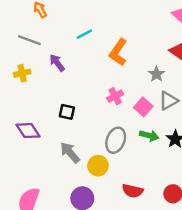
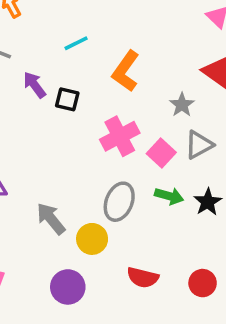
pink cross: (115, 96) -> (120, 136), size x1.5
black square: (67, 112) -> (67, 99), moved

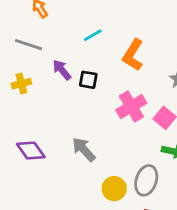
gray ellipse: (119, 202) -> (146, 180), moved
gray arrow: (51, 219) -> (84, 149), moved

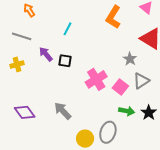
cyan line: (93, 35) -> (68, 29), turned -32
orange L-shape: (133, 55) -> (113, 17), moved

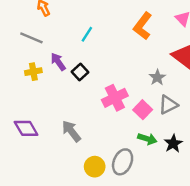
black square: (65, 61) -> (80, 72), turned 32
yellow cross: (17, 64) -> (33, 72), moved

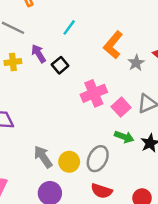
orange L-shape: (143, 26) -> (113, 45), moved
gray star: (157, 77) -> (136, 63), moved
gray arrow: (71, 131) -> (43, 157), moved

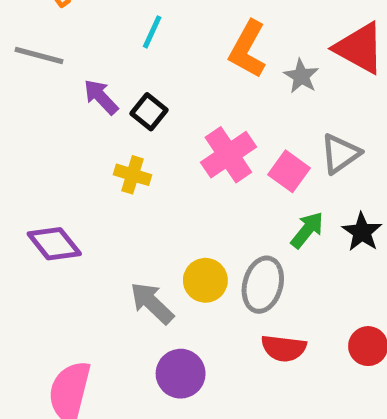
yellow cross: (13, 62) -> (133, 175), moved, turned 35
green arrow: (124, 137) -> (307, 230), turned -60
yellow circle: (69, 162) -> (205, 280), moved

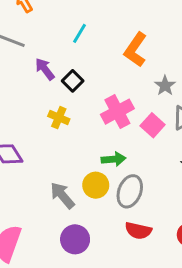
gray star: (301, 76) -> (165, 86), moved
green arrow: (307, 230) -> (113, 159), moved, turned 40

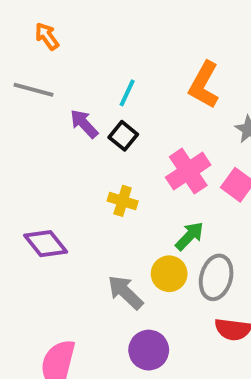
cyan line: (80, 33) -> (127, 93), moved
yellow cross: (59, 118) -> (123, 201), moved
green arrow: (113, 159) -> (190, 236), turned -35

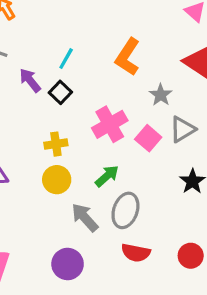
yellow cross: (123, 201) -> (56, 144), turned -30
yellow circle: (169, 274) -> (57, 180), moved
gray arrow: (125, 292) -> (85, 218), moved

